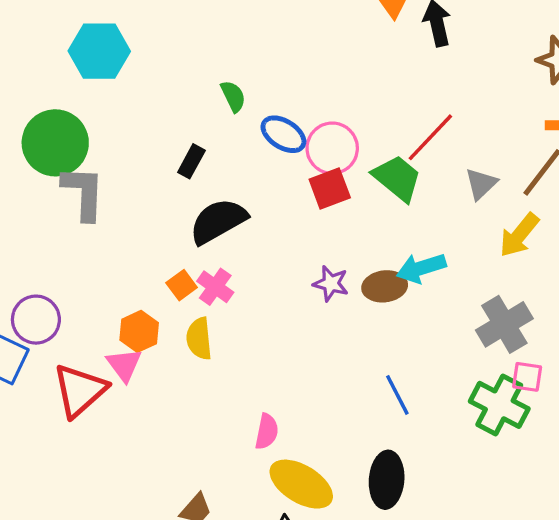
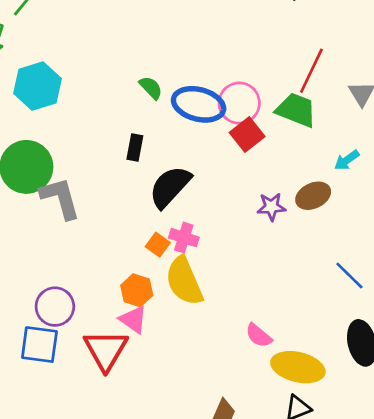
blue ellipse: (283, 134) -> (199, 104), size x1.4
cyan arrow: (421, 268) -> (347, 160), moved, size x0.7
yellow semicircle: (199, 339) -> (184, 281), size x1.5
pink semicircle: (267, 432) -> (259, 336), turned 136

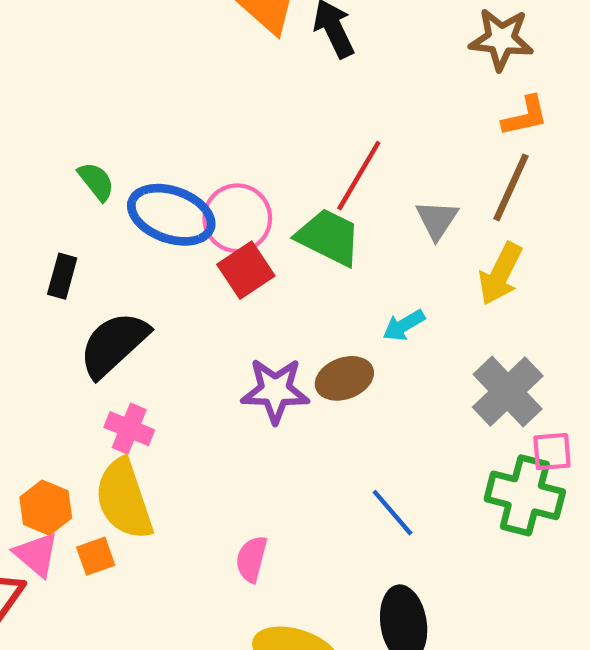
purple star: (271, 207) -> (275, 391), size x1.4
orange square: (158, 245) -> (96, 556), moved, turned 30
pink semicircle: (259, 336) -> (252, 559), moved, turned 60

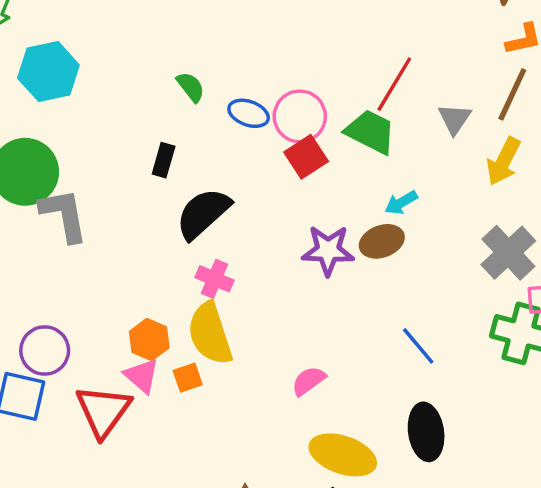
blue ellipse: (171, 215) -> (249, 113), size x0.6
cyan arrow: (404, 325) -> (401, 203), moved
pink semicircle: (252, 559) -> (309, 381), turned 39

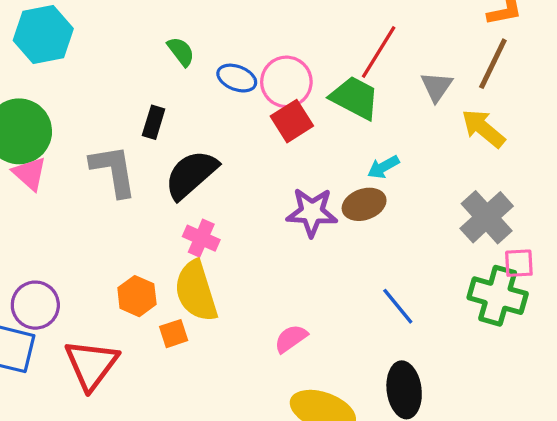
yellow arrow: (504, 161) -> (483, 128), turned 102
gray L-shape: (64, 215) -> (113, 171), moved
pink triangle: (142, 376) -> (30, 174), moved

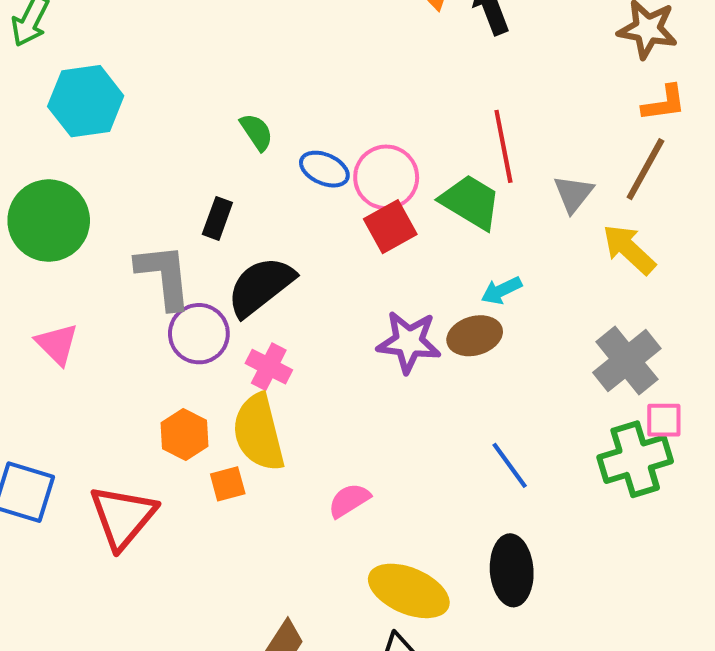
red line: (379, 52) -> (503, 146), turned -46
pink triangle: (30, 174) -> (57, 344), moved
green cross: (498, 296) -> (635, 459), turned -36
purple circle: (35, 305) -> (199, 334), moved
pink semicircle: (291, 339) -> (349, 500), moved

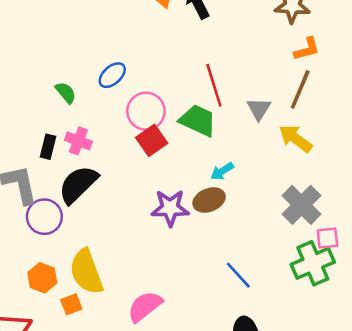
blue ellipse: (324, 169) -> (112, 75), moved, turned -60
pink cross: (269, 367) -> (78, 141), moved
pink semicircle: (349, 500) -> (145, 306), size x1.4

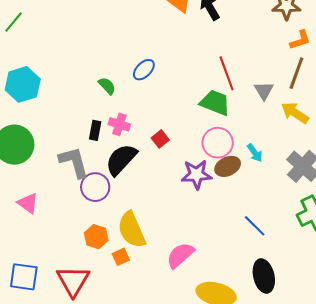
pink circle: (146, 111) -> (218, 143), moved
red square: (152, 140) -> (160, 139), moved, size x0.7
cyan arrow: (222, 171) -> (255, 153), moved, turned -90

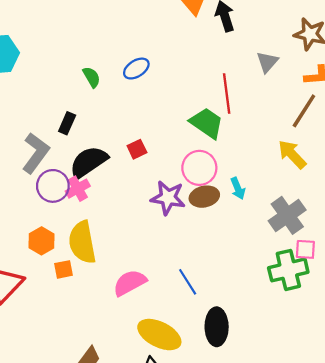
gray triangle: (264, 91) -> (267, 62), moved
pink cross: (119, 124) -> (78, 189), moved, turned 30
gray L-shape: (74, 162) -> (36, 153), turned 39
blue line: (255, 226) -> (188, 282), moved

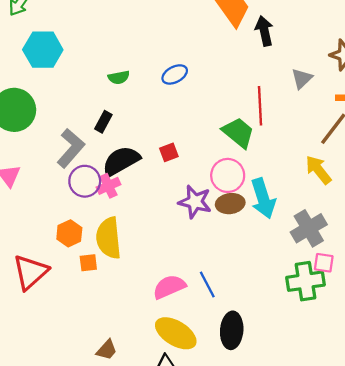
green semicircle: (92, 77) -> (119, 77), moved, turned 105
cyan arrow: (238, 188) -> (263, 198), size x1.8
pink semicircle: (130, 283) -> (169, 287), moved

